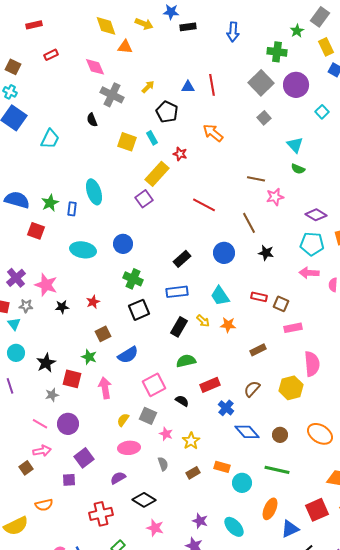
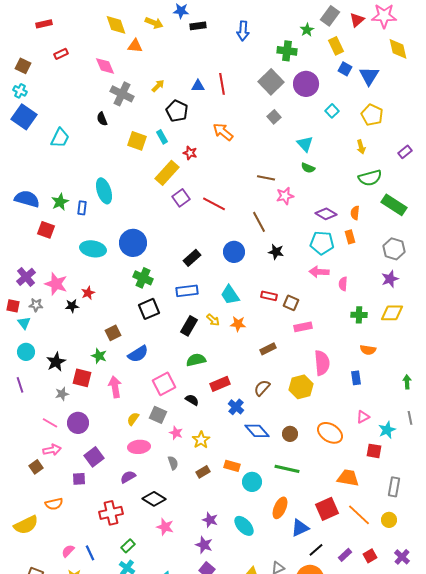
purple square: (144, 199) -> (181, 198), moved
blue circle: (123, 244) -> (133, 243), size x1.4
red star: (93, 302) -> (88, 293), moved

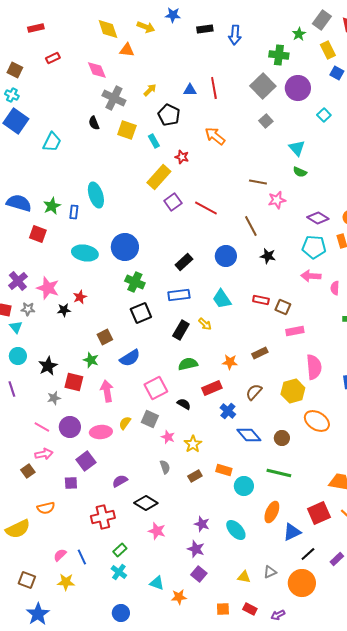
black rectangle: (198, 26) -> (205, 29), moved
yellow square: (137, 141) -> (127, 130), moved
orange star: (238, 324) -> (230, 362), moved
orange ellipse: (330, 433) -> (317, 421), moved
pink ellipse: (139, 447) -> (101, 432), moved

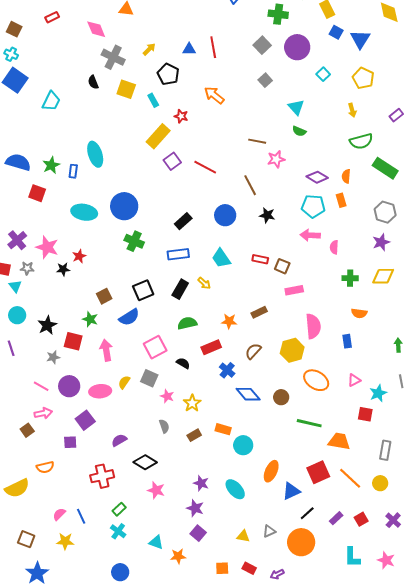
gray square: (263, 86) -> (262, 45), size x0.7
black square: (141, 313) -> (143, 290), moved
green line: (279, 473) -> (309, 423), moved

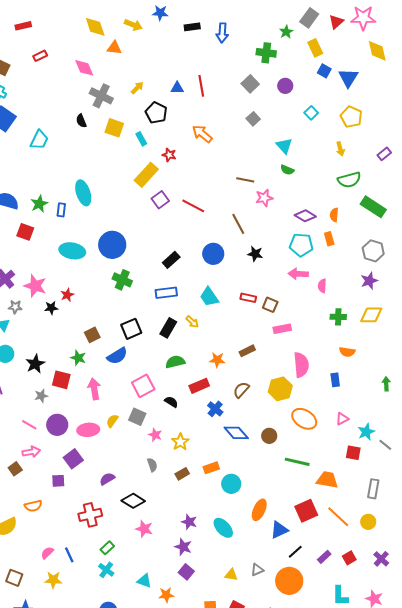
purple circle: (297, 47) -> (285, 86), size x0.6
gray line: (401, 381) -> (385, 445), moved, turned -40
orange rectangle: (223, 429) -> (211, 468), turned -35

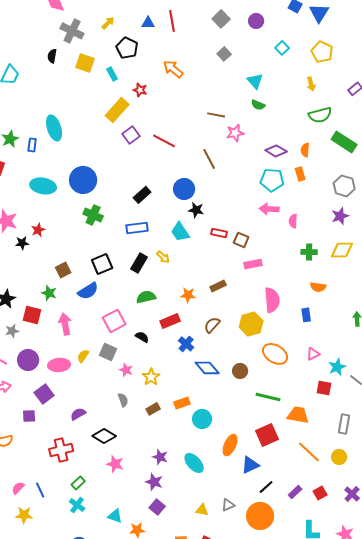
black semicircle: (81, 121) -> (52, 56), turned 32
black star: (255, 254) -> (196, 210), moved
red square: (306, 511) -> (267, 435), moved

